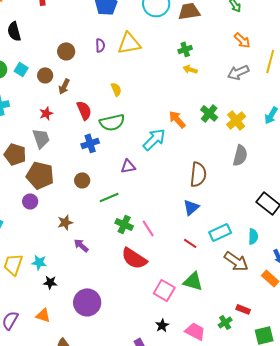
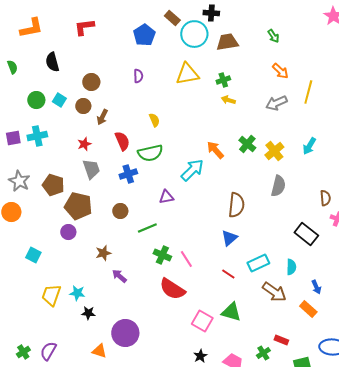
yellow triangle: (129, 43) -> (187, 74), moved
brown circle: (66, 51) -> (91, 82), moved
gray trapezoid: (41, 138) -> (91, 169), moved
orange triangle: (43, 315) -> (99, 351), moved

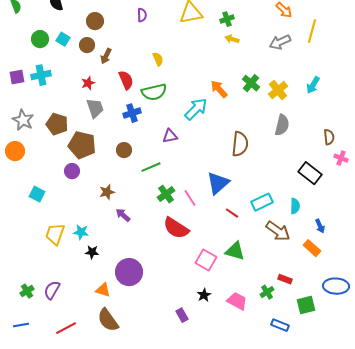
blue triangle: (229, 238) -> (218, 183), moved, size x1.4
green cross: (162, 255) -> (166, 194), turned 30

